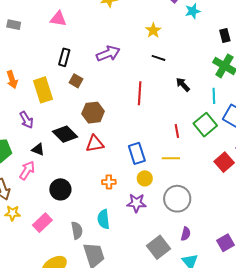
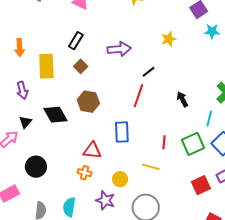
black line: (158, 58) -> (149, 72), moved, turned -72
red triangle: (95, 144) -> (92, 150), moved
black triangle: (38, 149) -> (25, 122), turned 32
blue rectangle: (137, 153) -> (122, 132), moved

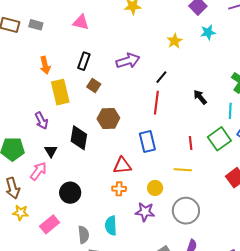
cyan star: (212, 31) -> (208, 32), moved
orange arrow: (20, 48) -> (45, 65), moved
black diamond: (56, 115) -> (79, 138), turned 50

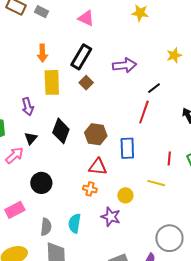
black rectangle: (84, 61) -> (81, 57), size x1.4
brown hexagon: (108, 118) -> (96, 134), moved
gray circle: (186, 211) -> (169, 238), moved

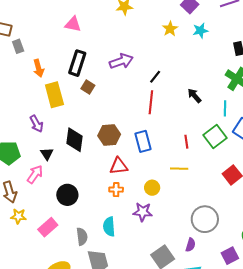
gray rectangle: (42, 12) -> (18, 46), moved, turned 56
yellow star: (174, 55) -> (170, 29), moved

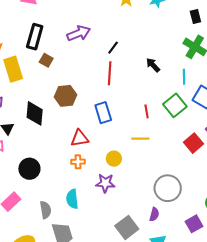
brown hexagon: (109, 135) -> (65, 96), moved

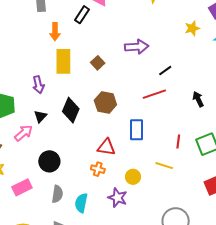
black rectangle: (35, 37) -> (82, 15), moved, size x0.7
red line: (110, 73) -> (154, 94), turned 50
gray semicircle: (46, 210) -> (57, 194), moved

